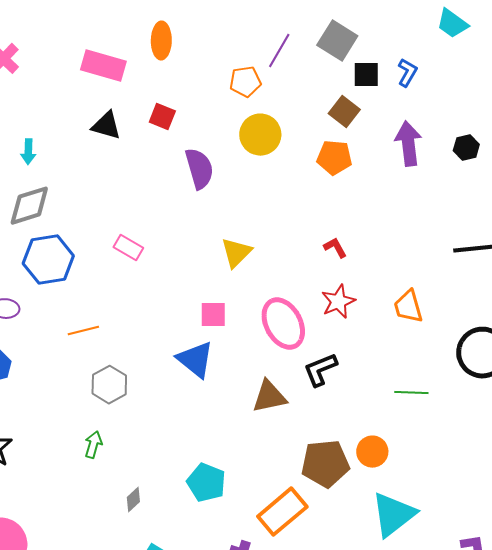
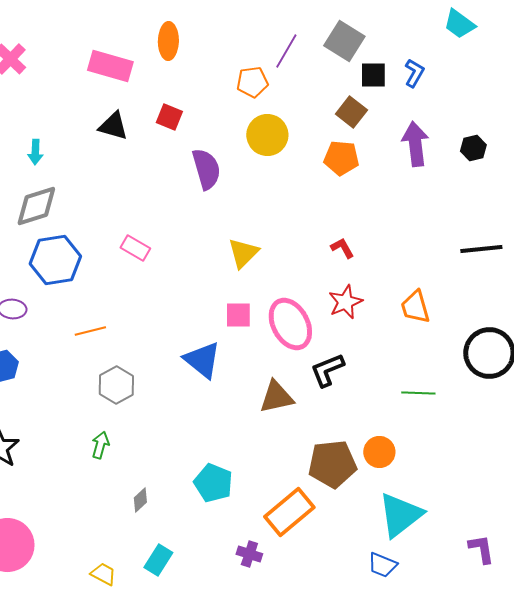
pink square: (213, 315) -> (238, 315), moved

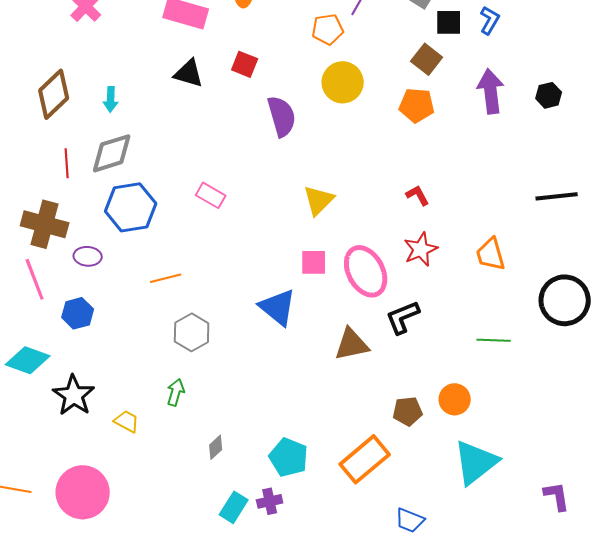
brown pentagon: (332, 464) -> (408, 411), size x0.6
cyan pentagon: (213, 483) -> (289, 457), moved
purple cross: (249, 554) -> (270, 501), moved, turned -30
blue trapezoid: (382, 565) -> (410, 520), moved
yellow trapezoid: (103, 574) -> (127, 421), moved

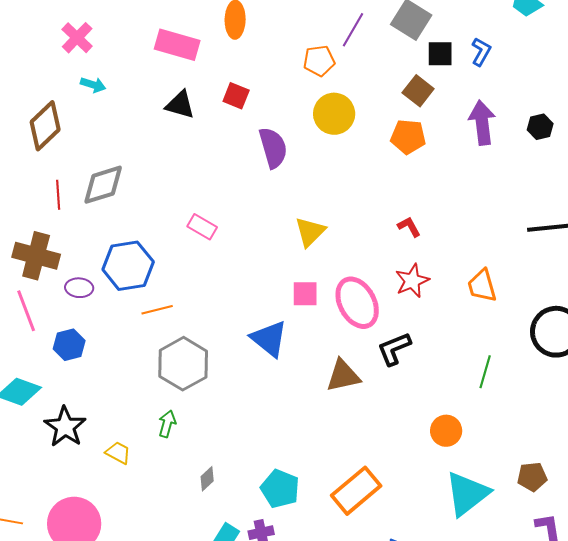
cyan arrow: (111, 99) -> (93, 85), moved, turned -75
blue hexagon: (131, 207) -> (128, 266), moved
gray hexagon: (192, 332) -> (183, 364), size x1.4
green line: (494, 340) -> (485, 372), turned -76
brown pentagon: (408, 411) -> (532, 477), moved

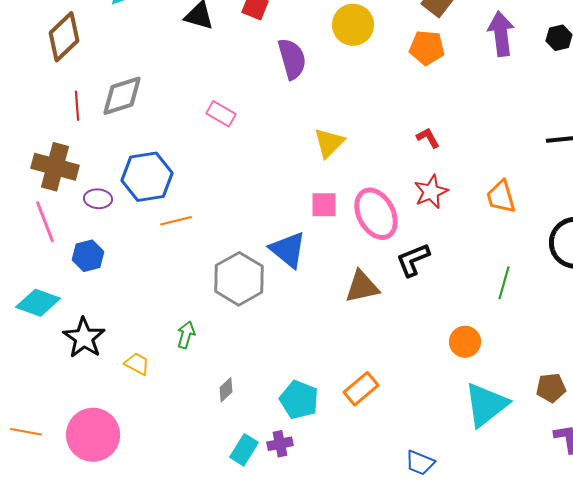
pink rectangle: (202, 227) -> (221, 114), moved
gray hexagon: (183, 364) -> (239, 279), moved
orange rectangle: (356, 491) -> (361, 389), moved, size x0.7

